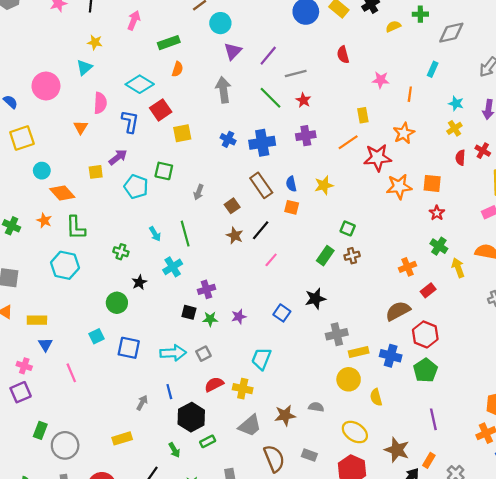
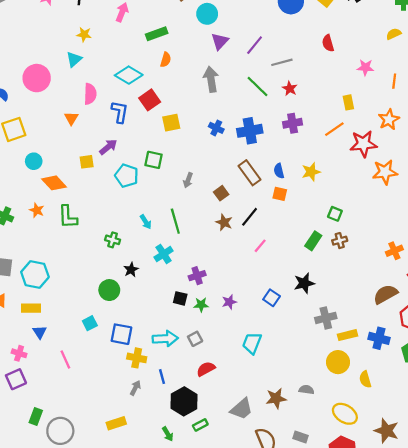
yellow semicircle: (393, 26) -> (394, 34), moved
cyan hexagon: (65, 265) -> (35, 274), moved
yellow cross: (243, 389) -> (137, 358), moved

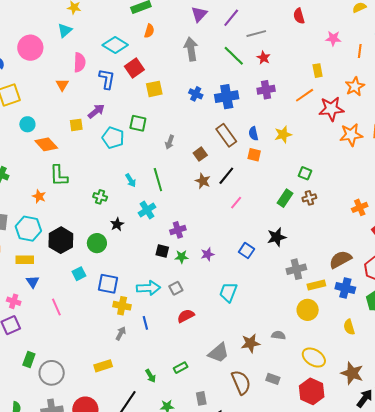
orange star: (37, 210) -> (39, 196), moved
brown semicircle: (386, 294) -> (340, 259), moved
yellow semicircle: (365, 379) -> (349, 327), moved
black hexagon: (184, 401) -> (61, 240), moved

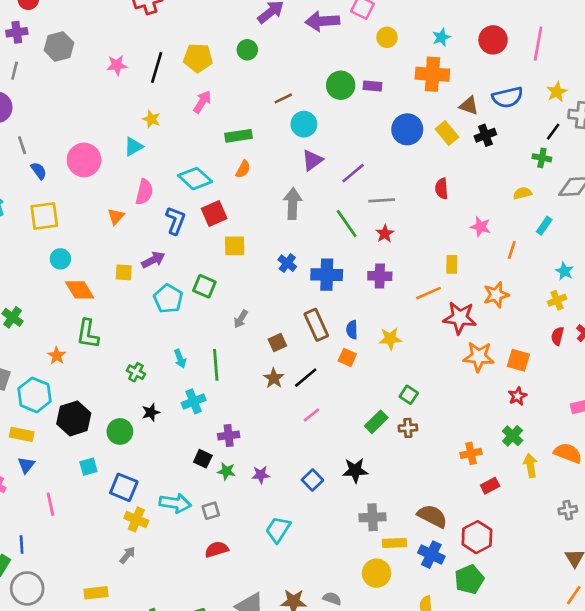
brown semicircle: (340, 259) -> (432, 516), turned 45
blue line: (145, 323) -> (22, 545), moved

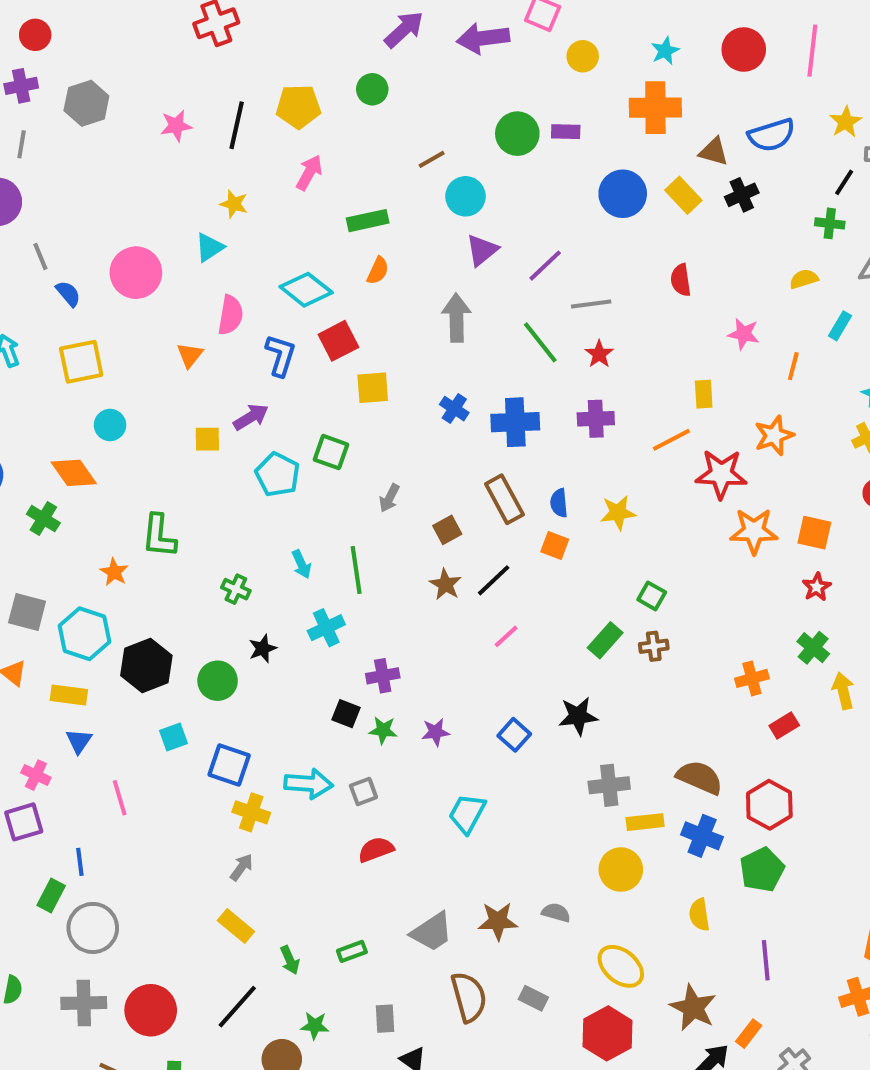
orange diamond: (80, 290) -> (74, 473), moved
yellow rectangle: (96, 593) -> (236, 926), moved, turned 50

